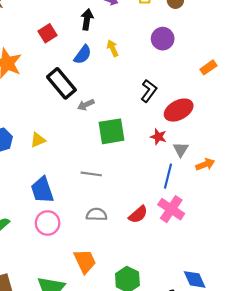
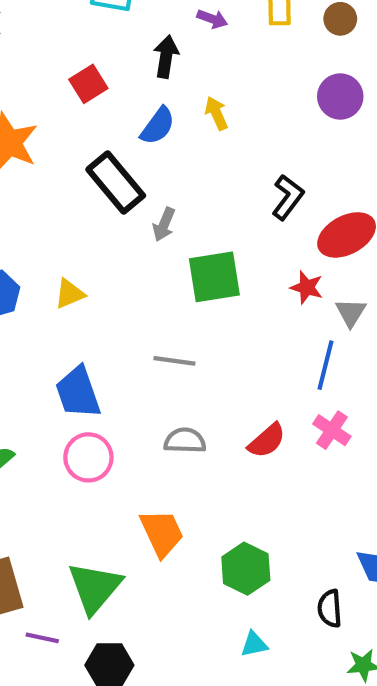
purple circle: (163, 39) -> (340, 96), moved
gray arrow: (86, 105) -> (164, 224), turned -42
pink cross: (171, 209) -> (332, 430), size x0.7

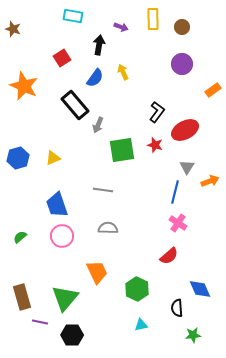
red star: (307, 287) -> (155, 145), moved
red semicircle: (267, 441) -> (169, 256), moved

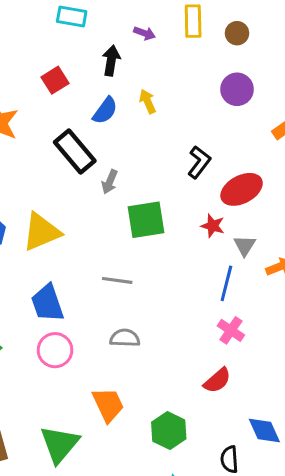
red star: (155, 145) -> (213, 226), moved
yellow triangle: (53, 158) -> (41, 232), size x1.8

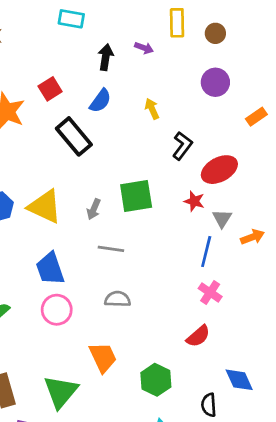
purple arrow: (145, 33) -> (144, 48), moved
red square: (55, 80) -> (50, 89), moved
yellow arrow: (148, 101) -> (152, 109), moved
gray arrow: (110, 182) -> (94, 209), moved
yellow triangle: (41, 232) -> (45, 207), turned 48

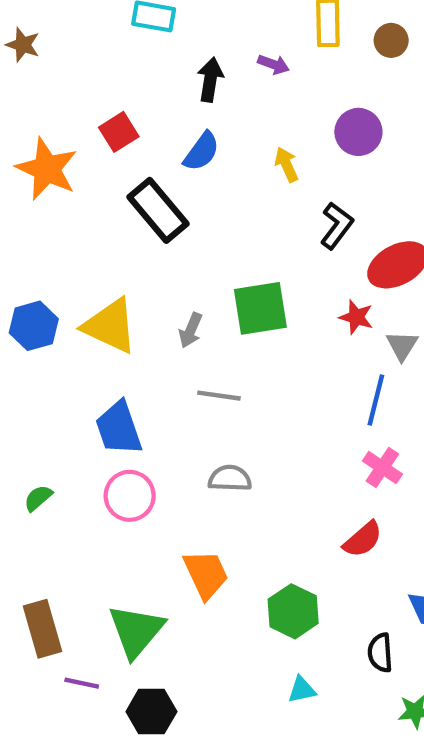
purple circle: (215, 82) -> (358, 132), moved

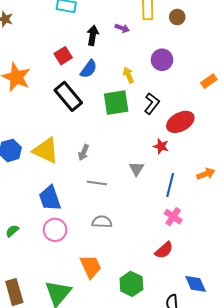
red square: (119, 132) -> (63, 56), moved
green square: (260, 308) -> (116, 103), moved
gray triangle: (402, 345) -> (137, 169), moved

